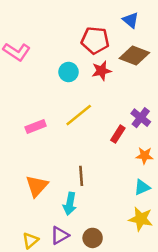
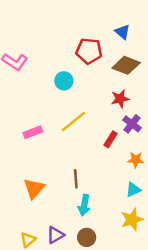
red star: (101, 71) -> (120, 99), moved
cyan arrow: (70, 204) -> (84, 205), moved
yellow star: (141, 219) -> (132, 219), turned -30

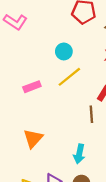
cyan circle: (64, 81) -> (64, 51), moved
brown line: (76, 179) -> (91, 114), moved

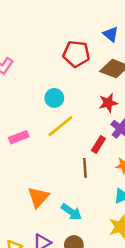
orange triangle: (33, 138) -> (38, 197), moved
cyan arrow: (79, 154) -> (71, 212), turned -66

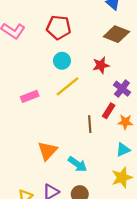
red pentagon: (76, 54) -> (59, 27), moved
red star: (108, 103) -> (101, 65), moved
red rectangle: (98, 145) -> (109, 111), moved

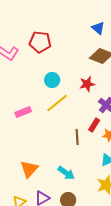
red pentagon: (59, 27) -> (40, 42), moved
orange triangle: (48, 151) -> (29, 169), moved

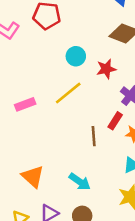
cyan circle: (52, 80) -> (76, 56), moved
orange triangle: (29, 169) -> (33, 177), turned -30

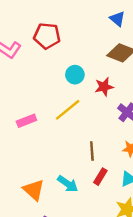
red rectangle: (115, 121) -> (100, 177), moved
cyan arrow: (80, 182) -> (68, 184), moved

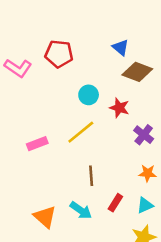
blue triangle: (117, 19) -> (121, 47), moved
red star: (104, 87) -> (119, 108), turned 30
brown line: (92, 151) -> (91, 176), moved

